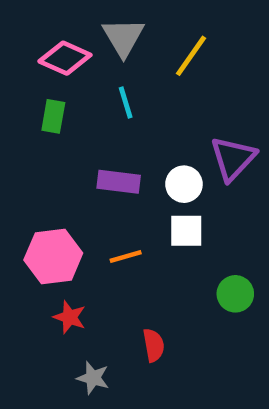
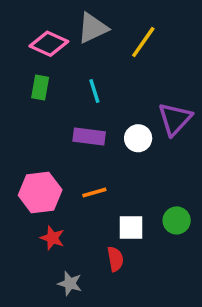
gray triangle: (123, 37) -> (93, 28), turned 36
cyan line: (126, 102) -> (94, 91), moved
white square: (186, 231) -> (131, 227), moved

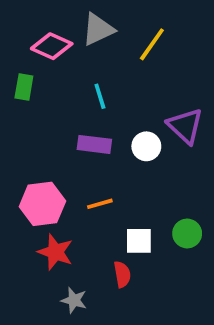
green rectangle: (40, 87) -> (24, 87), moved
purple triangle: (175, 119) -> (185, 126), turned -30
red star: (52, 238) -> (55, 252), size x1.4

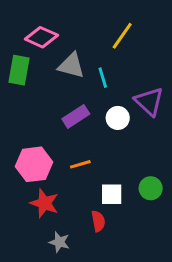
gray triangle: (98, 29) -> (71, 66), moved, turned 40
green rectangle: (24, 87) -> (19, 70), size x1.4
cyan line: (100, 96) -> (103, 78), moved
purple rectangle: (94, 144) -> (76, 116), turned -40

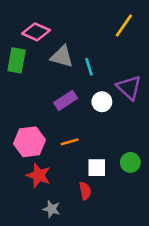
yellow line: (122, 36) -> (124, 25), moved

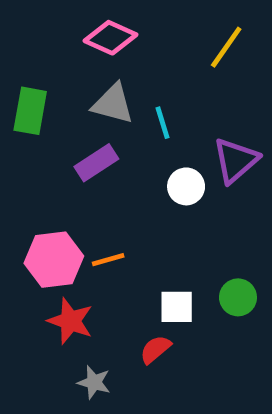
pink diamond: (36, 32) -> (111, 38), moved
purple triangle: (129, 88) -> (236, 160), turned 36
purple rectangle: (66, 100) -> (96, 163), moved
orange line: (70, 142) -> (108, 260), moved
red semicircle: (85, 191) -> (155, 349), turned -120

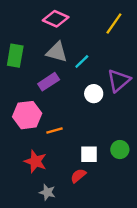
cyan line: (162, 123) -> (82, 62), turned 63
pink hexagon: (54, 260) -> (27, 115), moved

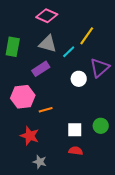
yellow line: (114, 23) -> (87, 36), moved
red semicircle: (78, 176) -> (76, 151), moved, turned 48

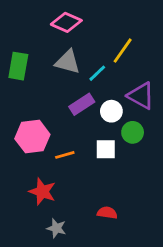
purple triangle: (100, 68) -> (141, 96), turned -50
purple rectangle: (41, 69) -> (82, 104), moved
green circle: (101, 126) -> (133, 132), moved
white square: (75, 130) -> (106, 149), moved

